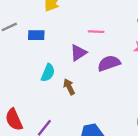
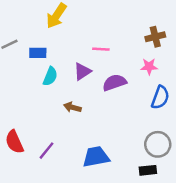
cyan semicircle: (48, 73) -> (50, 76), moved
brown arrow: (69, 87) -> (72, 107), turned -49

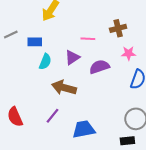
brown cross: (155, 37) -> (118, 28), moved
brown arrow: (72, 107) -> (64, 88), size x1.6
purple line: (46, 151) -> (52, 116), moved

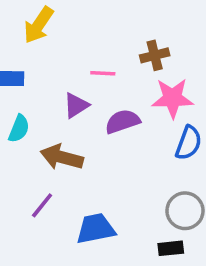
pink star: (129, 53) -> (173, 98), size x1.6
cyan semicircle: (45, 62) -> (19, 129), moved

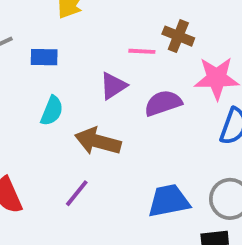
brown cross: (155, 55) -> (178, 36), moved, turned 36
blue trapezoid: (96, 229) -> (169, 201), moved

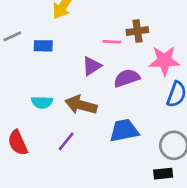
brown cross: (178, 36) -> (137, 31), turned -30
cyan semicircle: (52, 111) -> (42, 102), moved, turned 70
blue trapezoid: (169, 201) -> (124, 131), moved

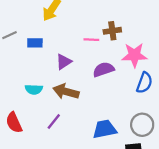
purple triangle: (92, 66) -> (64, 62), moved
blue trapezoid: (124, 131) -> (105, 129), moved

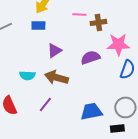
pink line: (91, 40) -> (79, 14), moved
blue rectangle: (35, 43) -> (38, 25), moved

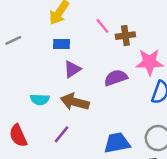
pink line: (79, 14) -> (102, 26), turned 48
blue rectangle: (38, 25) -> (61, 44), moved

